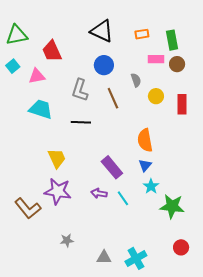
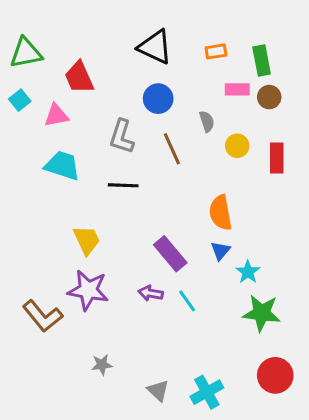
cyan star: (151, 186) -> (248, 272), moved
red circle: (181, 247) -> (275, 375), size x1.5
gray triangle: (104, 257) -> (158, 391), turned 42

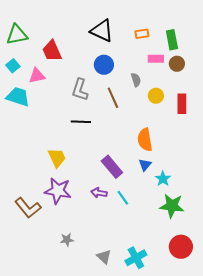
cyan trapezoid: (62, 166) -> (18, 97), moved

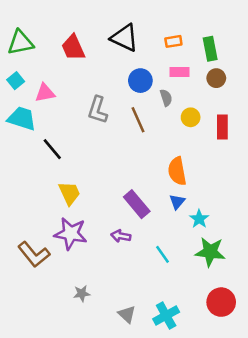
red trapezoid: (52, 51) -> (73, 48), moved
pink rectangle: (156, 59) -> (180, 72), moved
blue circle: (104, 65) -> (140, 81), moved
black line: (81, 122) -> (52, 149), moved, turned 48
cyan line: (123, 198) -> (162, 254), moved

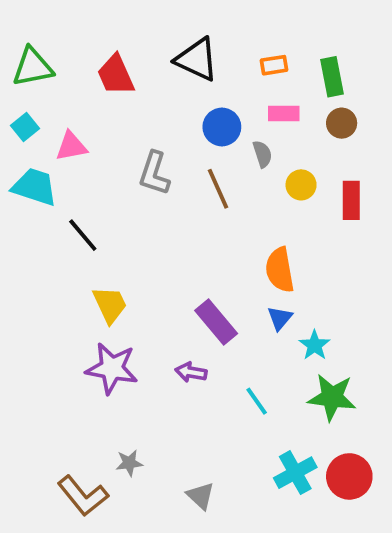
brown L-shape: (34, 254) -> (83, 496), moved
cyan cross: (166, 316) -> (295, 473), moved

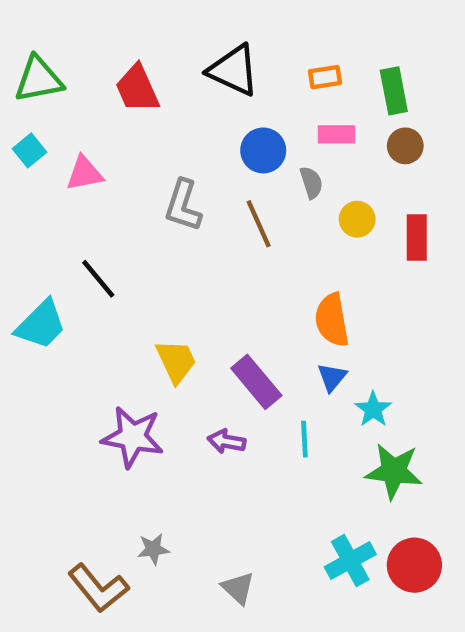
cyan trapezoid: (35, 187) -> (41, 325), moved, turned 117
yellow trapezoid: (110, 305) -> (176, 361), moved
cyan line: (257, 401) -> (304, 439), moved, turned 32

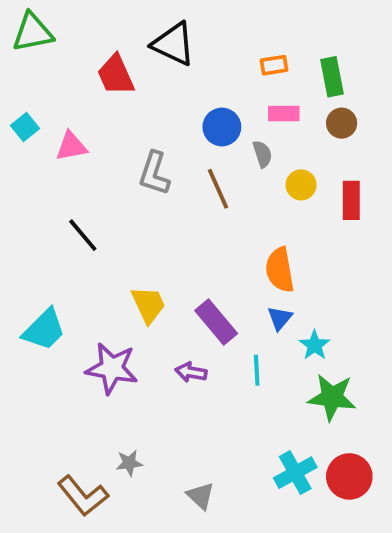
black triangle: (233, 70) -> (174, 44), moved
green triangle: (39, 79) -> (33, 32), moved
cyan trapezoid: (41, 325) -> (44, 330), moved

